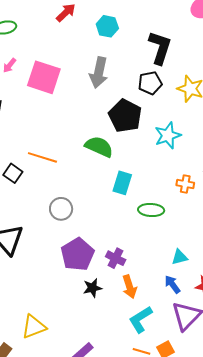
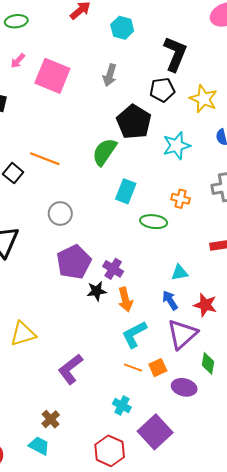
gray arrow: (99, 73) -> (110, 75), size x0.7
green semicircle: (99, 147) -> (104, 152), turned -84
orange cross: (185, 184) -> (181, 199), moved
black star: (93, 288) -> (97, 291), moved

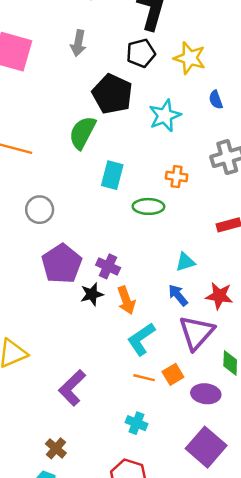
purple square: (155, 432) -> (206, 447), moved

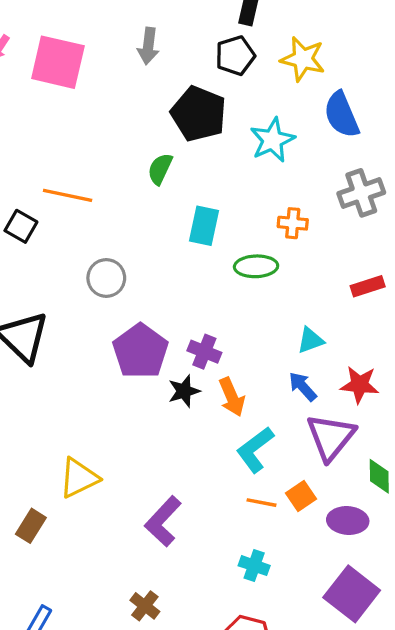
blue semicircle: (216, 100) -> (342, 115), size x1.8
green semicircle: (82, 133) -> (160, 169), size x0.7

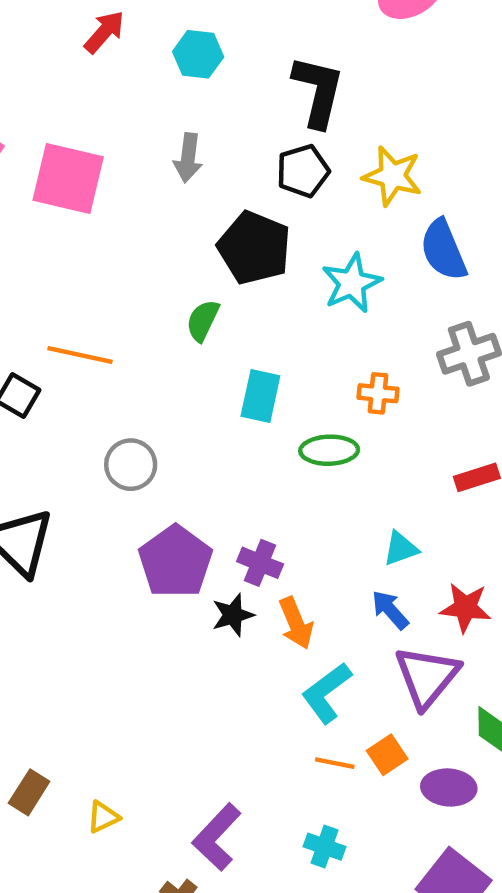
yellow triangle: (79, 478) -> (103, 817), moved, size x0.6
purple L-shape: (163, 521) -> (217, 837), moved

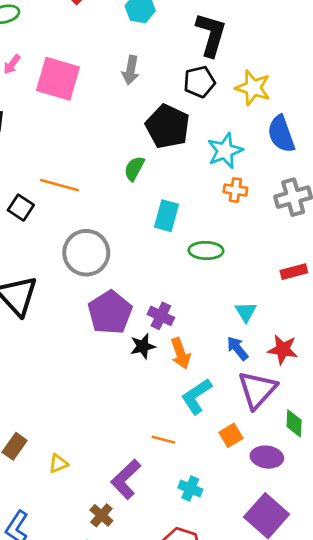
orange cross: (378, 393) -> (235, 190), moved
gray circle: (131, 465) -> (86, 253), size x1.5
cyan triangle: (401, 549) -> (246, 312), turned -45
orange line: (335, 763) -> (163, 440), moved

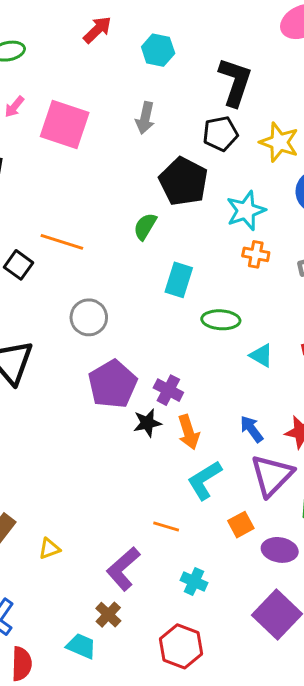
gray circle: (86, 253) -> (89, 317), size x0.7
cyan triangle: (246, 312) -> (261, 355), moved, turned -30
brown cross: (101, 515) -> (108, 615), moved

